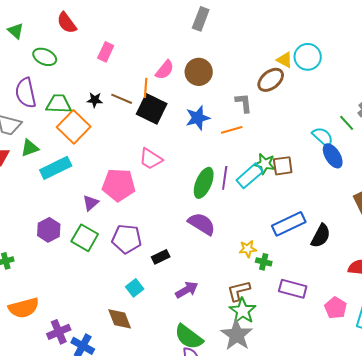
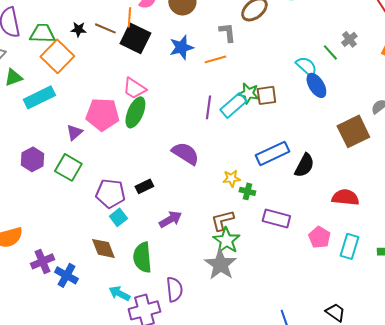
green ellipse: (204, 183) -> (135, 112), moved
purple pentagon: (127, 239) -> (110, 193), moved
green semicircle: (189, 337) -> (142, 257), moved, turned 48

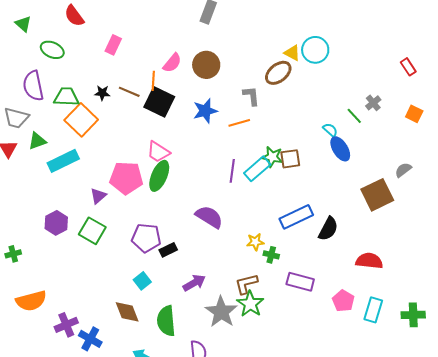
cyan semicircle: (306, 66) -> (330, 130), size x0.7
purple pentagon: (110, 193) -> (146, 238), moved
gray star: (220, 264) -> (221, 312), moved

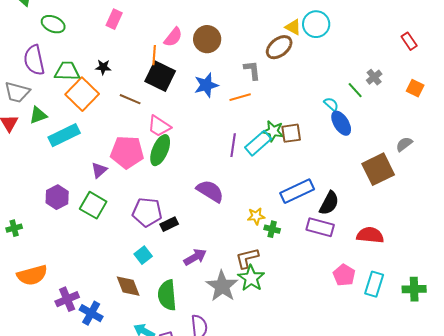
brown line: (129, 92) -> (130, 99), moved
purple rectangle: (300, 282) -> (320, 227), moved

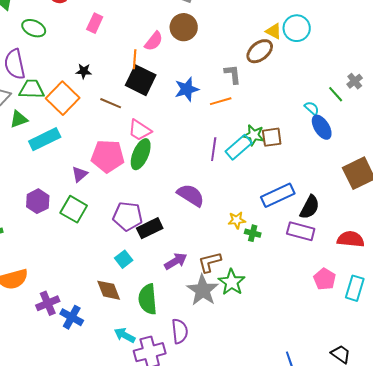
brown circle: (207, 39) -> (184, 27), moved
green trapezoid: (67, 71) -> (32, 89), moved
black rectangle: (169, 224) -> (150, 228), size x1.4
brown L-shape: (247, 258) -> (210, 262), moved

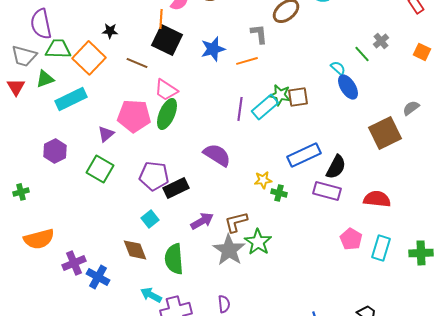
purple hexagon: (38, 201) -> (55, 151), moved
purple semicircle: (180, 331) -> (224, 304), moved, size x0.7

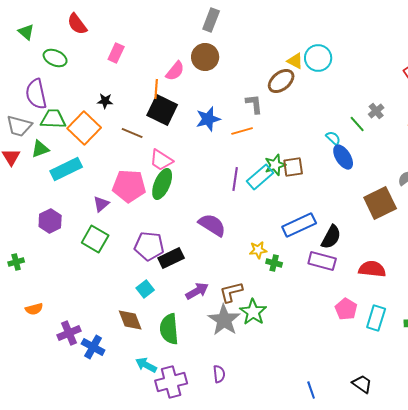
green star: (280, 95) -> (275, 165), turned -30
orange semicircle: (39, 239) -> (34, 309), size x0.6

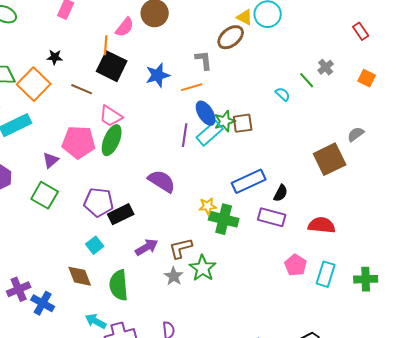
blue ellipse: (343, 157) -> (206, 113), moved
black semicircle: (331, 237) -> (281, 193), size x0.7
green cross: (274, 263) -> (224, 219), size x1.8
gray star: (224, 320) -> (174, 276), size x0.6

